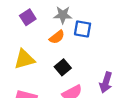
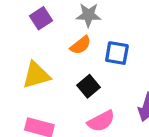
blue square: (83, 29) -> (117, 53), moved

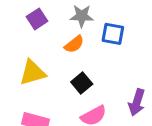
blue square: (117, 53) -> (113, 34), moved

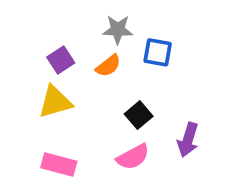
purple square: (37, 19) -> (61, 60), moved
black square: (82, 83) -> (139, 115), moved

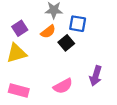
black square: (139, 115) -> (66, 43), moved

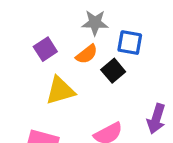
yellow triangle: (16, 53) -> (60, 91), moved

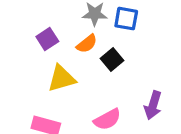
blue square: (130, 43) -> (126, 19), moved

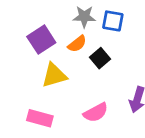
purple square: (47, 39) -> (41, 40), size x1.4

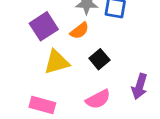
black square: (100, 58) -> (99, 59), moved

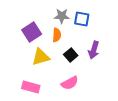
orange semicircle: (79, 31) -> (57, 35), turned -48
purple arrow: (140, 86) -> (94, 50), moved

